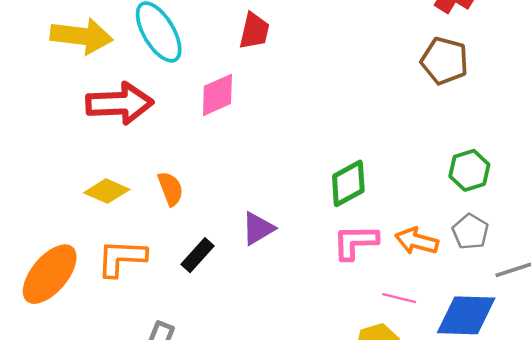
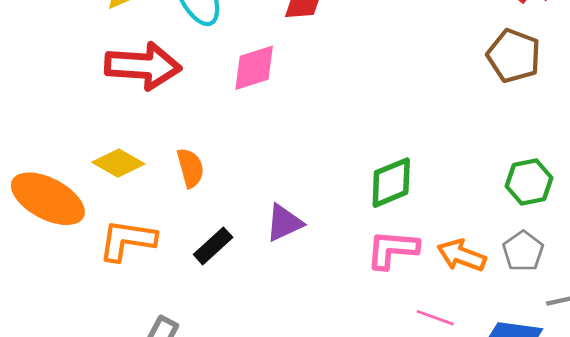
orange ellipse: (50, 274) -> (48, 199), moved, turned 72

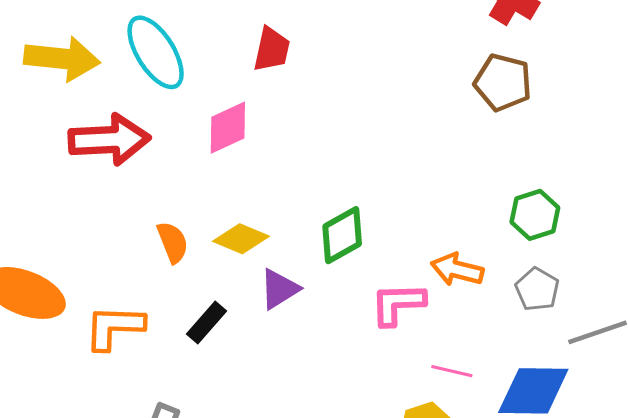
yellow diamond: (118, 163) -> (241, 239), moved
green diamond: (391, 183) -> (342, 235), moved
orange arrow: (462, 255) -> (457, 270), moved

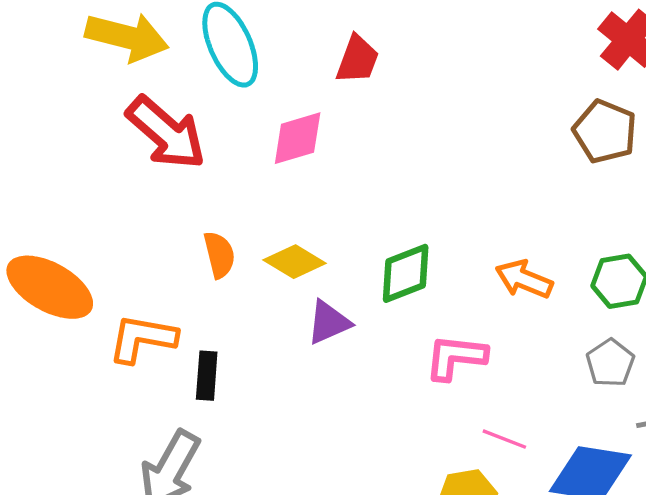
red arrow: (109, 140) -> (166, 133), turned 36
orange arrow: (457, 270) -> (524, 279), moved
black rectangle: (206, 322) -> (207, 376), moved, turned -45

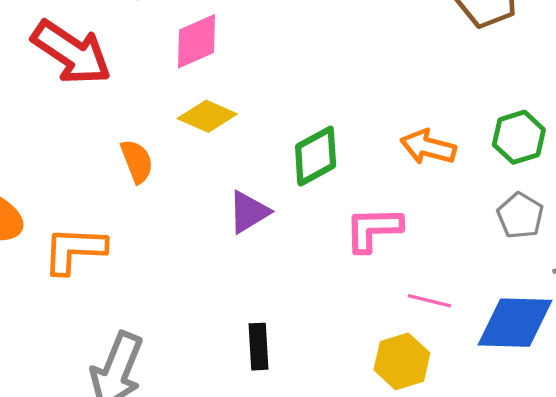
yellow diamond: (295, 262) -> (207, 116), moved
black rectangle: (207, 376) -> (258, 347), moved

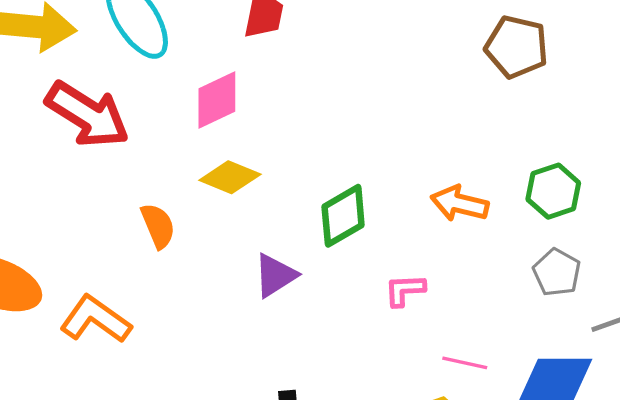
pink L-shape: (373, 229) -> (405, 290), size x0.7
orange L-shape: (74, 250) -> (95, 319), turned 34

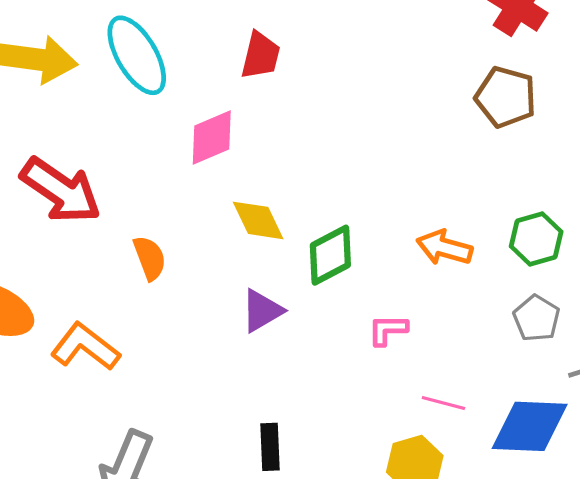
red arrow: (87, 115) -> (61, 190), moved
yellow diamond: (230, 177) -> (258, 220), moved, turned 40

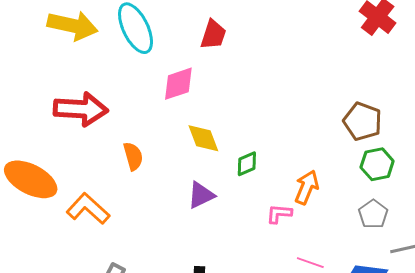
brown pentagon: (506, 97) -> (363, 121), moved
red arrow: (61, 190) -> (81, 109), turned -36
orange arrow: (444, 248) -> (307, 187), moved, turned 92
green diamond: (330, 255) -> (247, 164), size x0.7

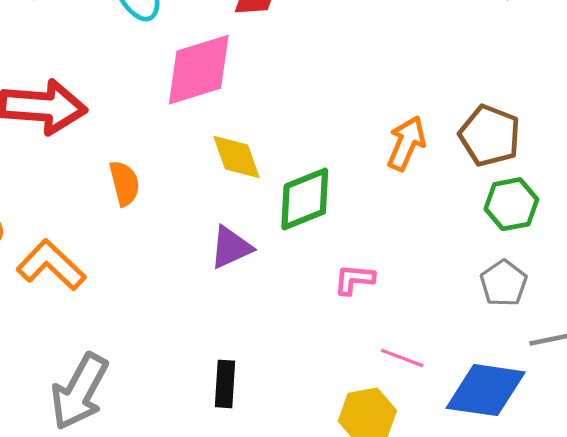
pink diamond: (178, 84) -> (199, 70), size x1.4
green diamond: (247, 164) -> (305, 199), size x1.6
orange arrow: (307, 187) -> (406, 143), moved

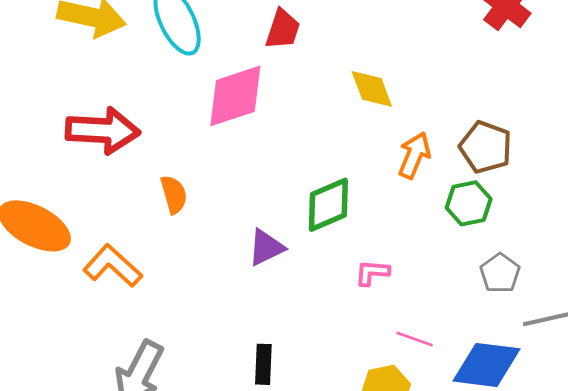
yellow diamond: (236, 157) -> (372, 89), moved
green hexagon: (511, 204) -> (469, 203), moved

